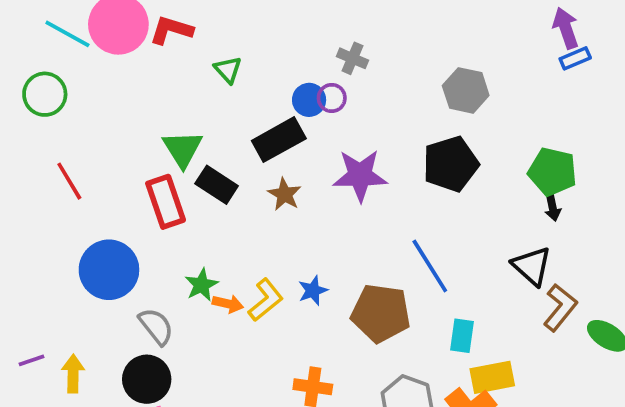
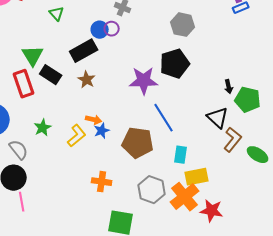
green pentagon: (553, 172) -> (248, 100), moved
purple star: (360, 175) -> (144, 81), moved
orange arrow: (228, 304) -> (94, 120), moved

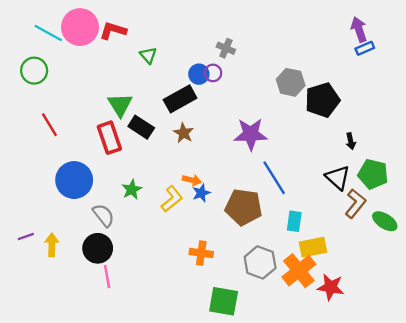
gray hexagon: (183, 25) -> (291, 82), moved
black pentagon: (175, 64) -> (322, 100), moved
green pentagon: (248, 100) -> (373, 174), moved

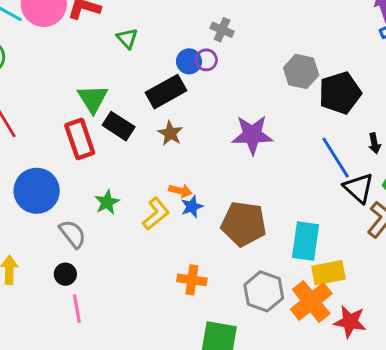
blue line: (274, 178) -> (336, 158), moved
cyan rectangle: (294, 221) -> (305, 241), size x1.5
black circle: (98, 248) -> (65, 274), size x0.6

